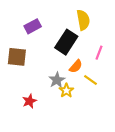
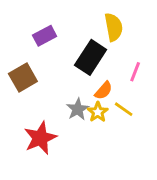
brown square: (17, 57) -> (23, 78), turned -36
yellow star: (66, 91) -> (98, 112), moved
red star: (29, 101) -> (40, 138), size x1.6

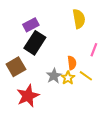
black rectangle: (91, 57) -> (35, 43), moved
brown square: (23, 78) -> (16, 67), moved
orange semicircle: (104, 90) -> (72, 63), turned -48

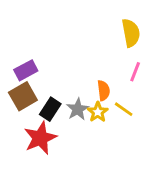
yellow semicircle: (79, 19) -> (131, 33), moved
purple rectangle: (31, 25) -> (26, 70), moved
black rectangle: (35, 43) -> (50, 109), moved, size x0.7

